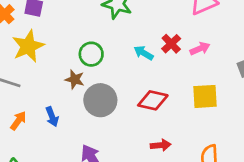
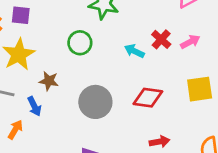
green circle: (91, 54) -> (80, 43), moved
brown star: (75, 79) -> (49, 81), moved
blue arrow: (52, 117) -> (34, 106), moved

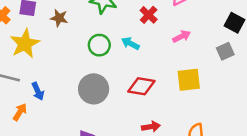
red cross: (161, 39) -> (149, 15), moved
green circle: (80, 43) -> (99, 45), moved
brown star: (49, 81) -> (59, 18), moved

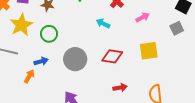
green circle: (99, 45) -> (49, 34), moved
blue arrow: (38, 91) -> (41, 61), moved, turned -80
orange arrow: (20, 112) -> (29, 76), moved

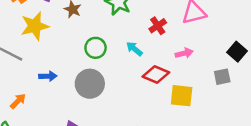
green circle: (49, 34) -> (96, 48), moved
red diamond: (112, 56) -> (156, 75), moved
orange arrow: (29, 76) -> (18, 101), moved

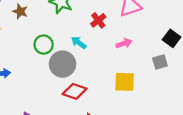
red diamond: (156, 75) -> (75, 91), moved
gray circle: (90, 84) -> (63, 64), moved

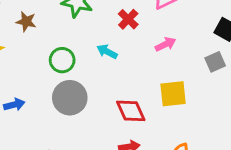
gray circle: (63, 64) -> (70, 98), moved
red diamond: (75, 91) -> (131, 111), moved, turned 55

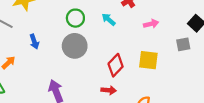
blue arrow: (14, 105) -> (34, 42), turned 72
red diamond: (131, 111) -> (116, 65), turned 55

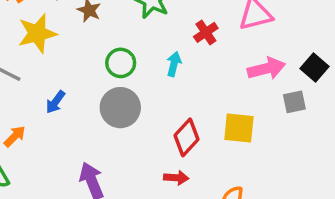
cyan arrow: (109, 19) -> (174, 64), turned 64
pink arrow: (151, 24) -> (266, 69), moved, size x1.5
blue arrow: (34, 42) -> (55, 102), turned 56

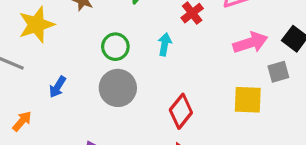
yellow square: (239, 128) -> (248, 100), moved

